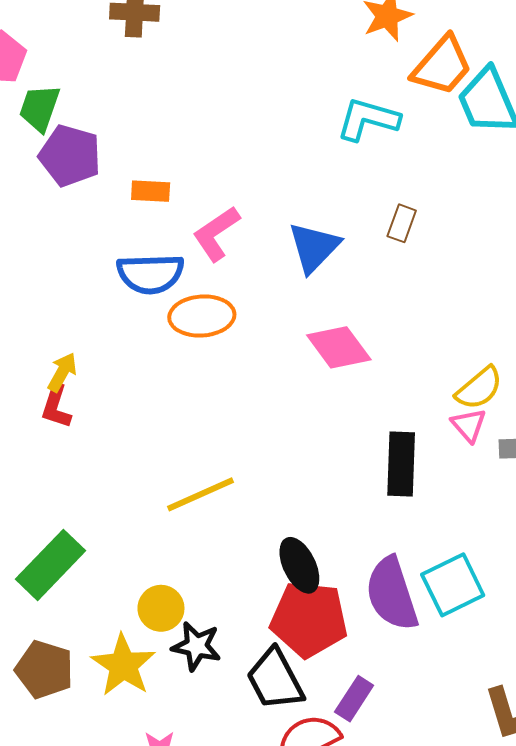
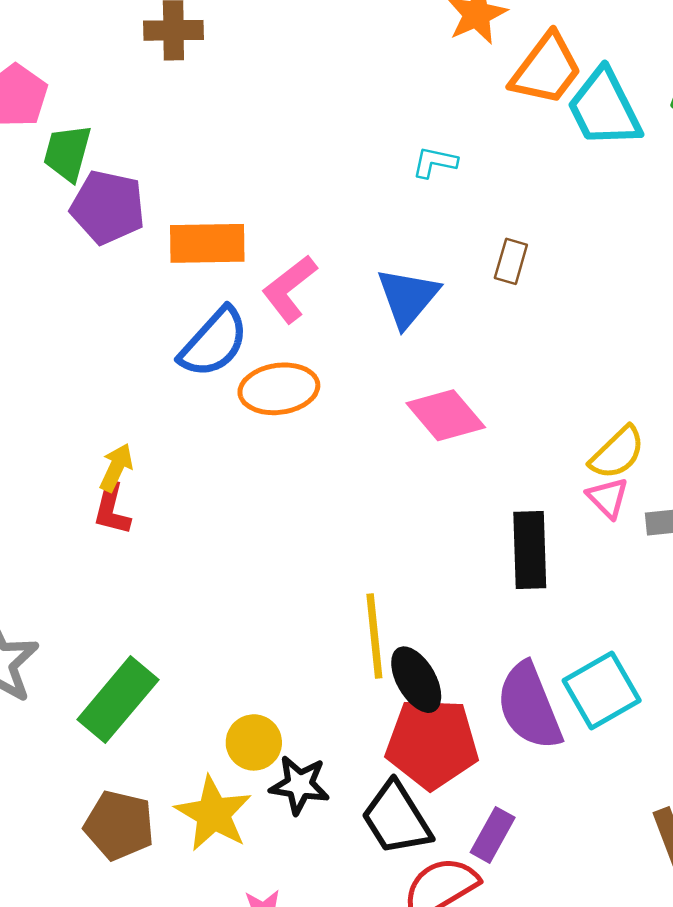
cyan L-shape: (368, 119) -> (435, 162), moved, size x0.6
orange rectangle: (151, 191) -> (207, 243), size x1.6
blue semicircle: (150, 274) -> (214, 342), turned -42
yellow line: (200, 494) -> (374, 636), moved, turned -68

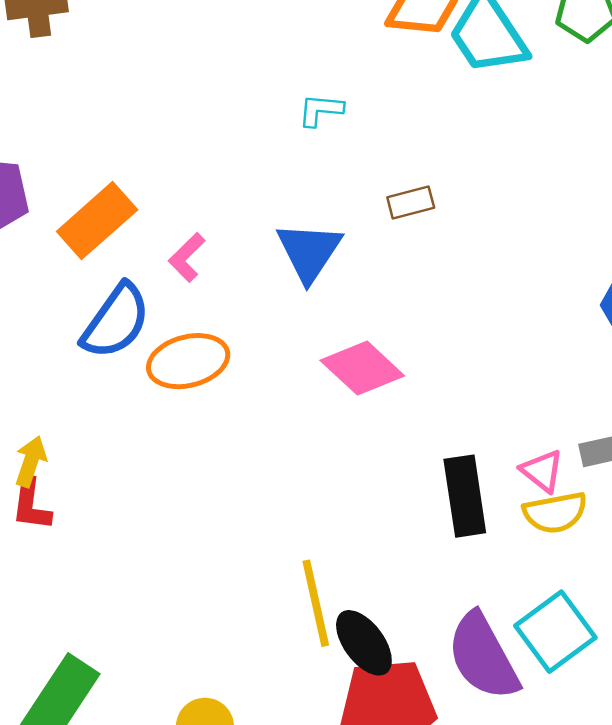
orange rectangle: (207, 243) -> (97, 221), turned -34
brown rectangle: (511, 261) -> (411, 202), turned 66
pink L-shape: (289, 289) -> (187, 257), size x0.7
yellow semicircle: (617, 453) -> (555, 513), moved, turned 40
pink triangle: (608, 498) -> (542, 471), moved

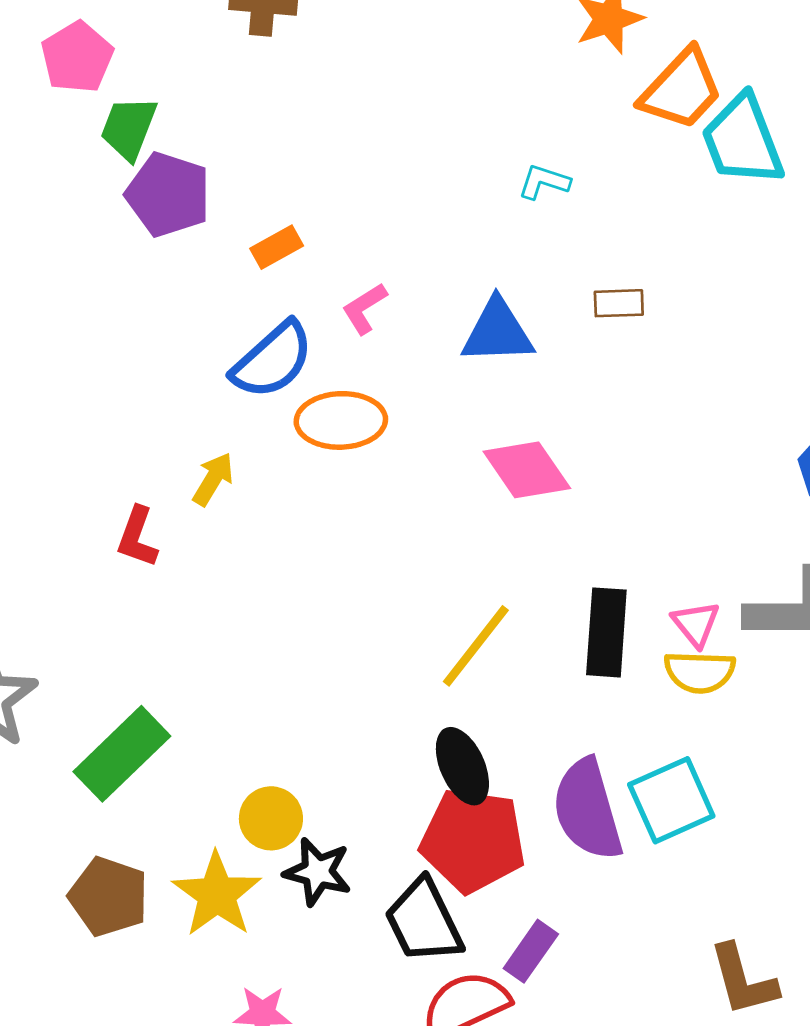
orange rectangle: (97, 221) -> (277, 247), size x0.6
blue triangle: (309, 252) -> (498, 332), turned 42
yellow arrow: (31, 461) -> (213, 479), moved
yellow line: (316, 603) -> (476, 646), moved, turned 38

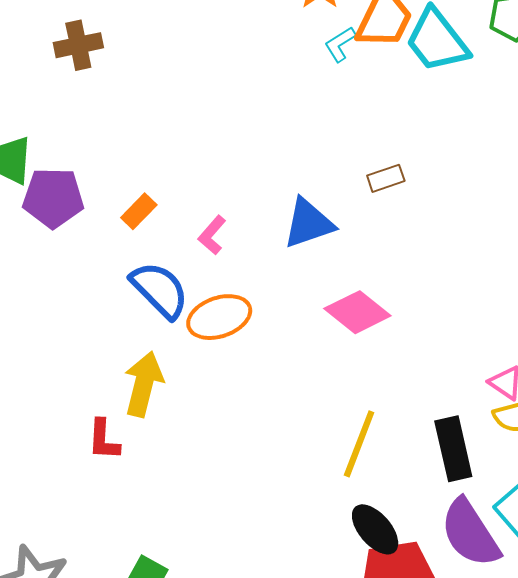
cyan L-shape: (544, 182) -> (340, 44), moved, turned -33
blue semicircle: (273, 360) -> (160, 290), turned -76
yellow arrow: (213, 479) -> (144, 384), size x1.6
black rectangle: (606, 632) -> (453, 449), moved

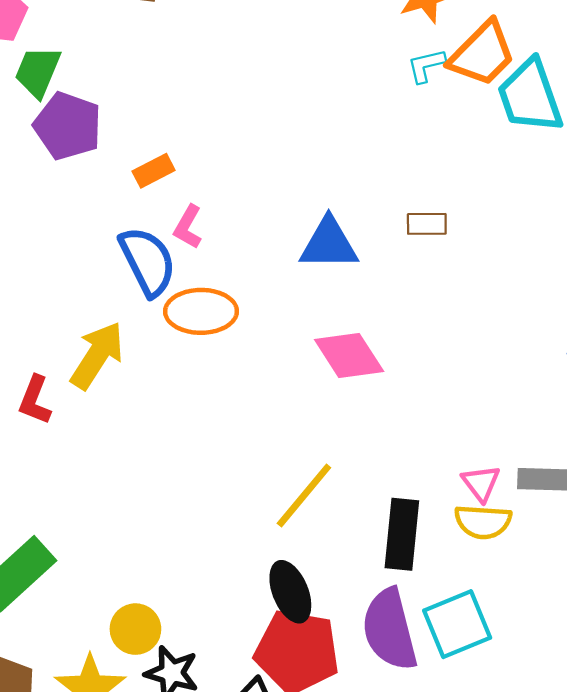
pink L-shape: (212, 235) -> (188, 227), moved, turned -30

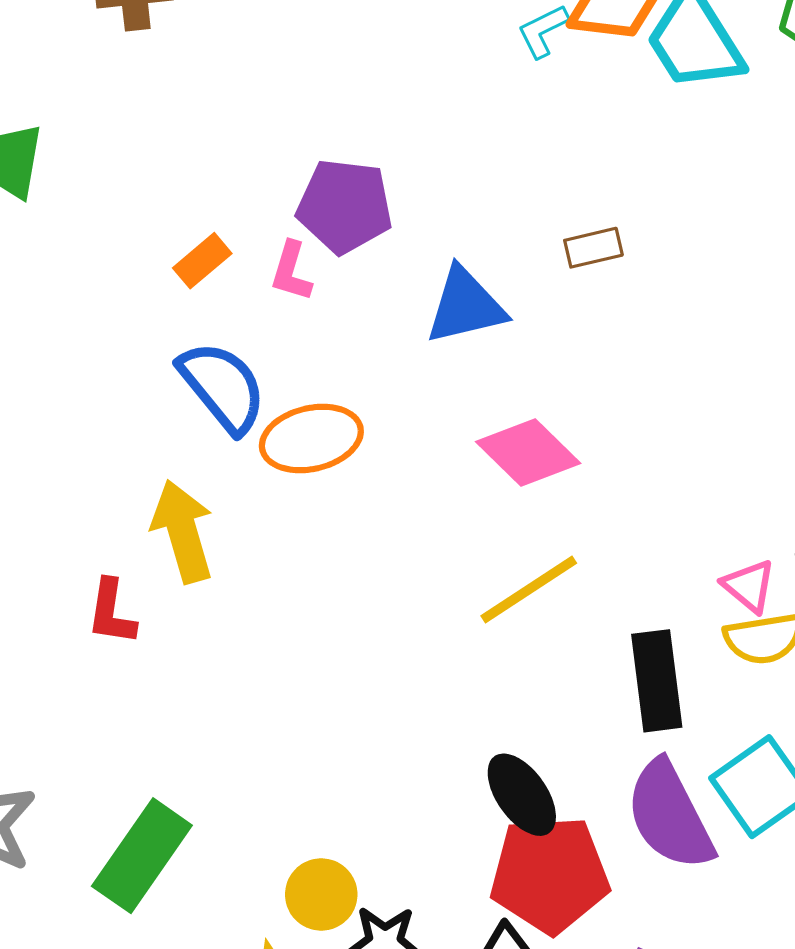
purple pentagon: (68, 126) -> (345, 206), moved
pink L-shape: (188, 227) -> (291, 271), moved
yellow arrow: (97, 355) -> (183, 531), turned -36
yellow line: (304, 496) -> (529, 589), moved, turned 30

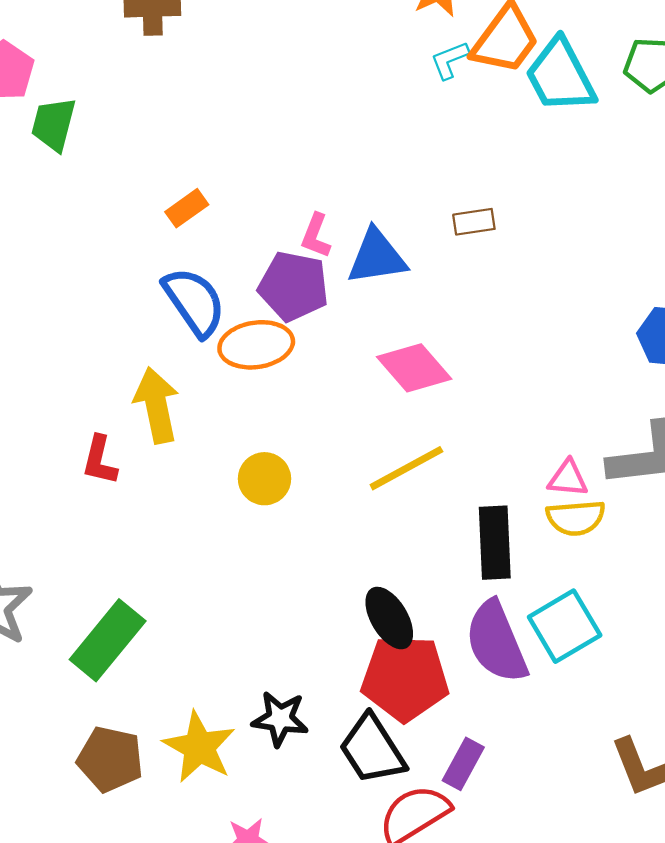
purple pentagon: (345, 206) -> (294, 286), moved
pink L-shape: (291, 271) -> (316, 236), moved
pink triangle: (749, 586) -> (568, 479), turned -39
yellow circle: (321, 894) -> (264, 479), moved

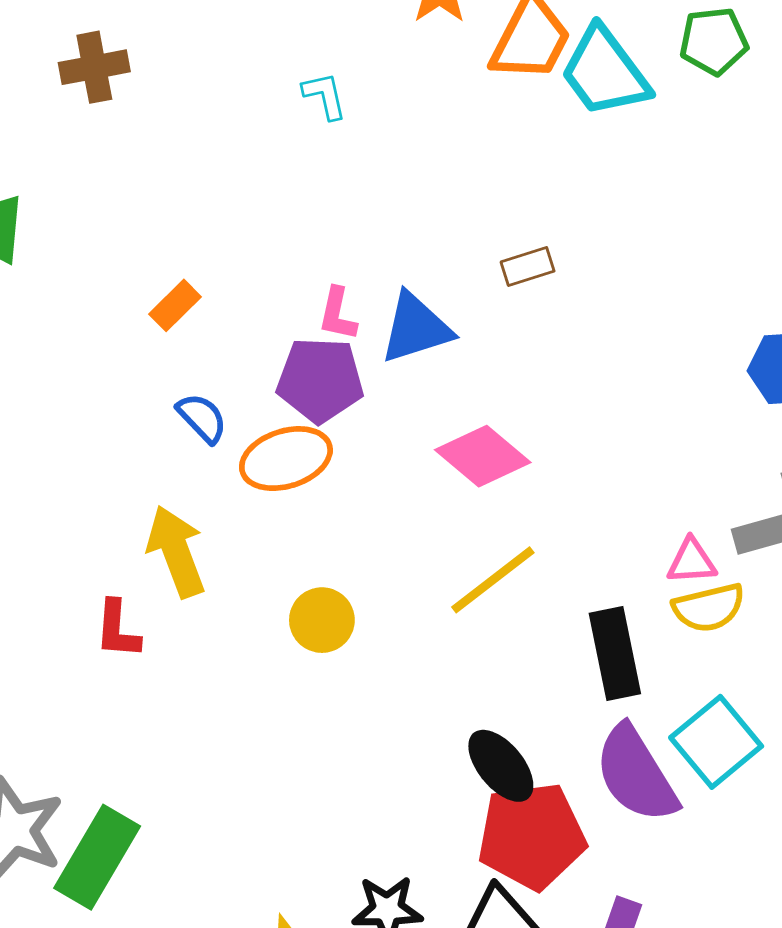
cyan L-shape: (450, 60) -> (325, 96), moved, turned 108
blue semicircle: (194, 302) -> (202, 418), size x0.6
green rectangle: (108, 640) -> (97, 857), moved

